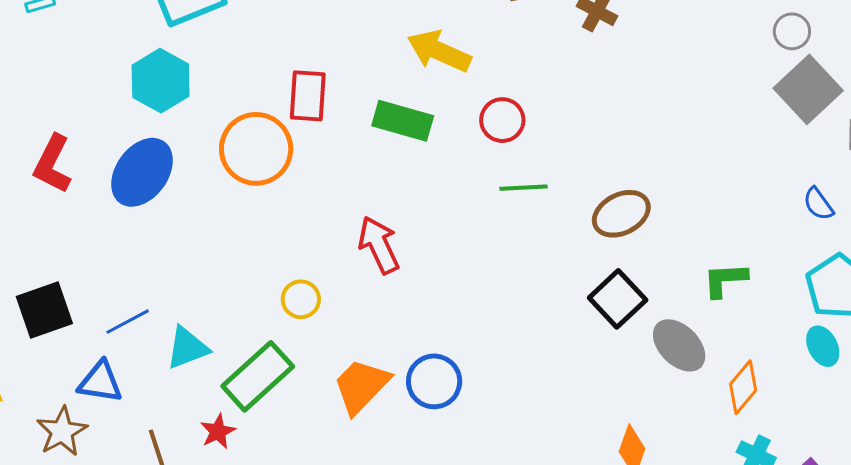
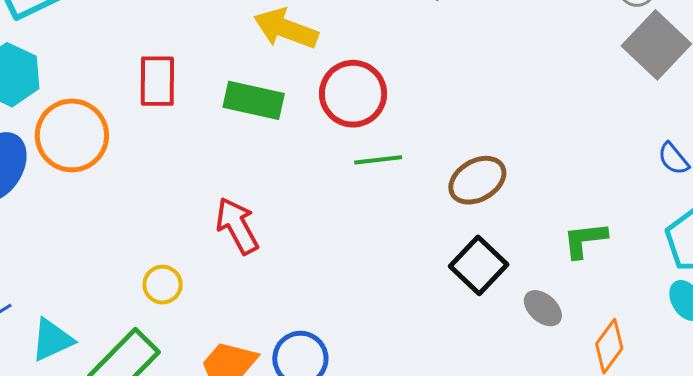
red circle: (502, 120) -> (353, 94), size x1.5
orange circle: (256, 149) -> (72, 135), moved
gray ellipse: (679, 345) -> (543, 308), size x0.7

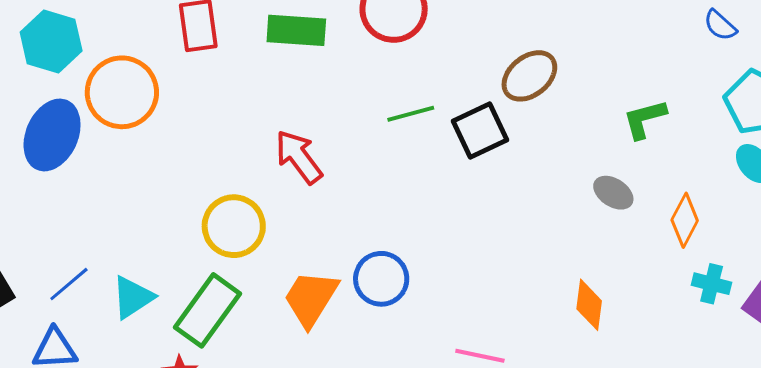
green line: (378, 160) -> (411, 114), moved
black square: (479, 265) -> (480, 130), moved, turned 30
yellow circle: (163, 285) -> (234, 226), size x1.6

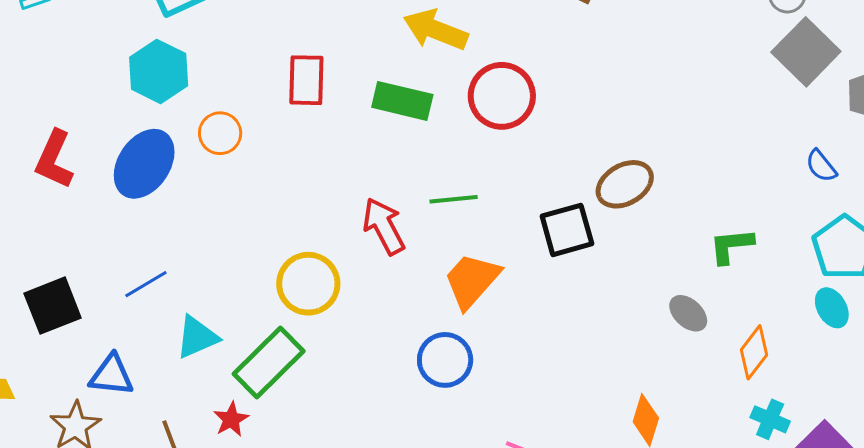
orange circle: (122, 92) -> (220, 133), size x0.6
green line: (411, 114) -> (454, 199), moved
blue line: (69, 284) -> (146, 284), moved
orange trapezoid: (311, 298) -> (472, 280), moved

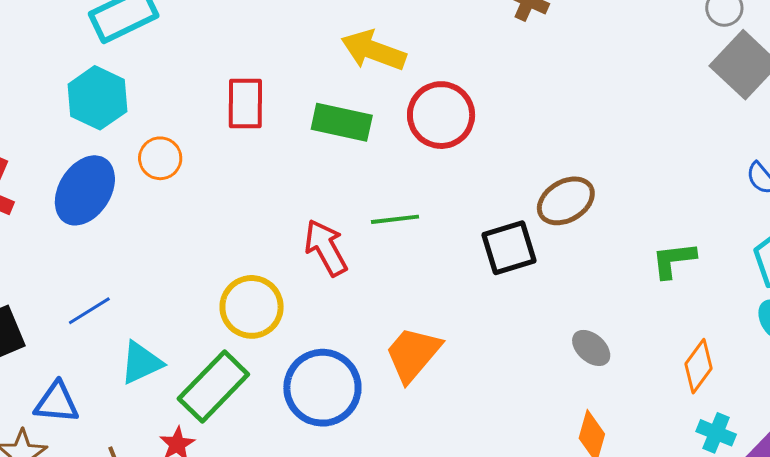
orange trapezoid: (472, 280) -> (413, 354), moved
gray ellipse: (688, 313) -> (591, 348), moved
blue circle: (445, 360) -> (322, 388), moved, size x1.4

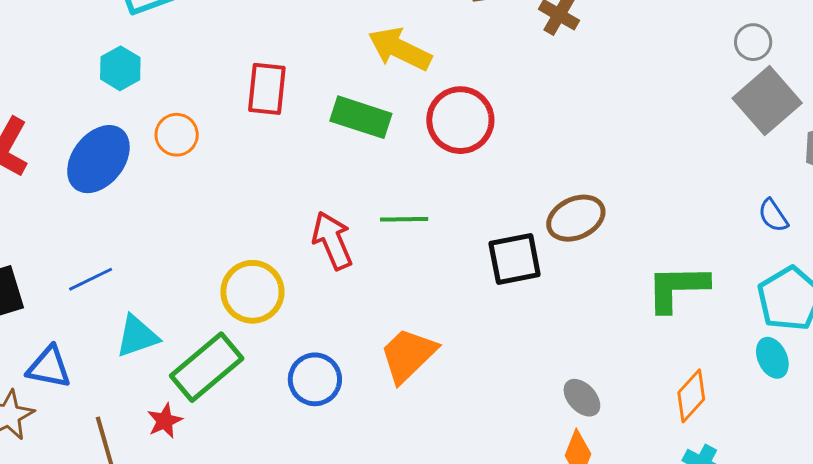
cyan hexagon: (97, 98) -> (120, 68), size x0.7
green L-shape: (674, 260) -> (677, 288), size x1.4
gray ellipse: (591, 348) -> (582, 398), moved
blue circle: (322, 388) -> (315, 379), size x0.7

